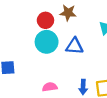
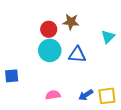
blue arrow: (83, 87) -> (86, 95), turned 56

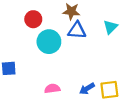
red circle: (49, 29) -> (33, 19), moved
blue triangle: (77, 55) -> (77, 30), moved

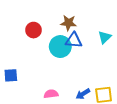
cyan circle: (49, 42) -> (60, 47), moved

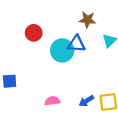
brown star: (69, 23) -> (87, 20), moved

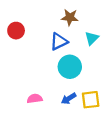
blue triangle: (76, 44) -> (59, 42), turned -30
cyan circle: (62, 50) -> (70, 67), moved

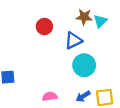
red circle: (16, 31) -> (44, 27), moved
cyan triangle: (92, 38) -> (100, 21), moved

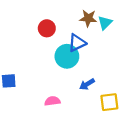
cyan circle: (84, 65) -> (67, 56), moved
blue arrow: (83, 96) -> (87, 84), moved

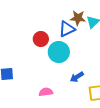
red circle: (47, 28) -> (41, 39), moved
blue triangle: (77, 43) -> (67, 29), moved

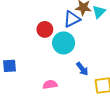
blue arrow: (77, 77) -> (82, 69), turned -96

